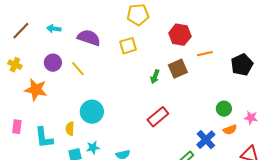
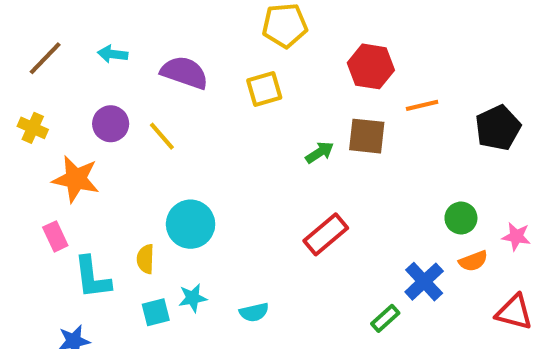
brown square: (178, 69) -> (367, 136), turned 30
green arrow: (155, 77) -> (320, 152), turned -144
pink rectangle: (17, 127) -> (55, 236), moved, turned -32

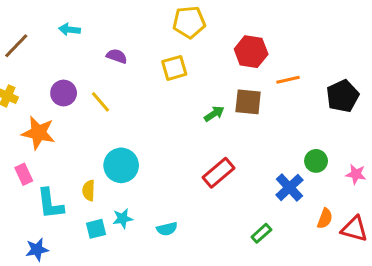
cyan arrow: (113, 54) -> (69, 30), moved
purple semicircle: (184, 73) -> (117, 56), size x0.6
orange semicircle: (473, 261) -> (325, 219), moved, turned -48
blue cross: (424, 282) -> (289, 188), moved

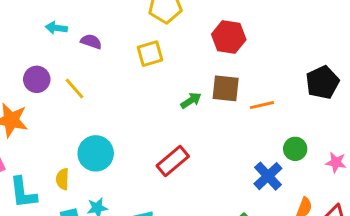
cyan arrow: (69, 30) -> (56, 28), moved
orange line: (288, 80) -> (262, 105), moved
red rectangle: (219, 173) -> (173, 161), moved

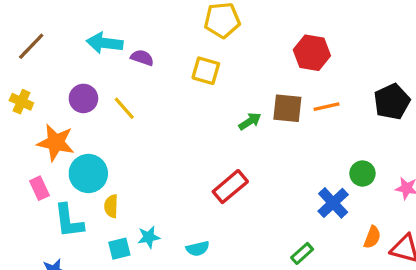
cyan arrow: (56, 28) -> (105, 43), size x1.5
red hexagon: (229, 37) -> (312, 53), moved
yellow square: (150, 54) -> (206, 71), turned 32
orange line: (262, 105) -> (327, 107), moved
cyan circle: (96, 153) -> (88, 174), moved

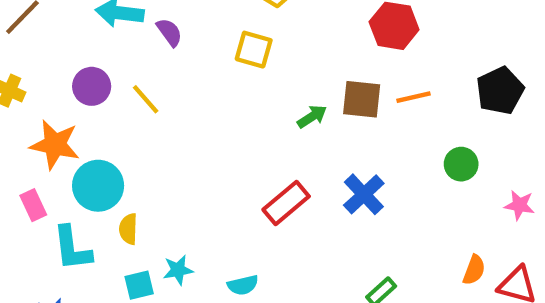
purple semicircle: (142, 58) -> (169, 32), turned 35
green circle: (362, 174) -> (461, 164), moved
blue cross: (333, 203) -> (364, 194), moved

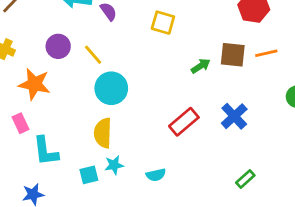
cyan circle: (98, 186) -> (111, 88), moved
yellow semicircle: (128, 229) -> (103, 133), moved, size x1.5

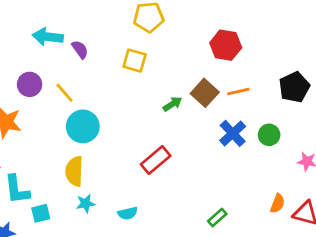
brown square: (233, 55) -> (205, 93), turned 36
blue cross: (234, 116) -> (233, 133), moved
cyan square: (89, 175) -> (41, 213), moved

